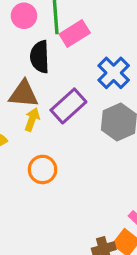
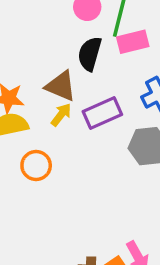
orange circle: (43, 169) -> (36, 165), moved

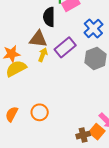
orange circle: (36, 165) -> (40, 112), moved

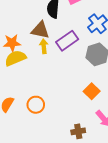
yellow arrow: (43, 55) -> (44, 46), turned -32
orange square: (97, 132) -> (92, 91), moved

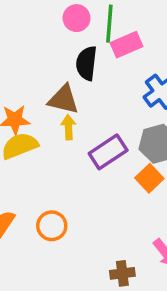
purple rectangle: (67, 41) -> (108, 152), moved
orange square: (92, 91) -> (149, 178), moved

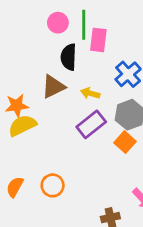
pink rectangle: (126, 45) -> (98, 40), turned -55
brown triangle: (64, 99) -> (53, 87), turned -35
yellow arrow: (68, 127) -> (90, 93), moved, turned -66

